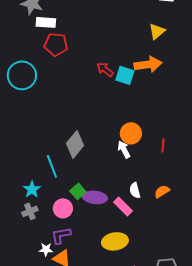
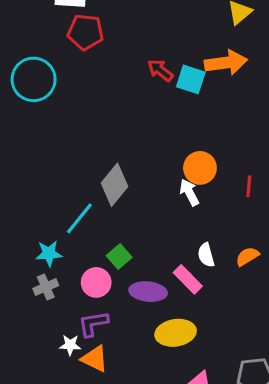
cyan line: (52, 166) -> (79, 218), turned 60
cyan star: (32, 189) -> (49, 253), turned 30
purple ellipse: (95, 197) -> (148, 292), moved

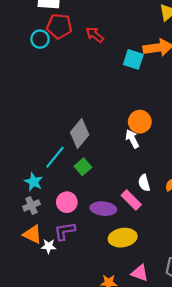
red arrow: (160, 70) -> (95, 35), moved
cyan circle: (34, 79) -> (40, 39), moved, size x0.6
cyan star: (49, 253) -> (34, 182), turned 30
green square: (119, 256) -> (83, 167), moved
orange triangle: (95, 359) -> (32, 234), moved

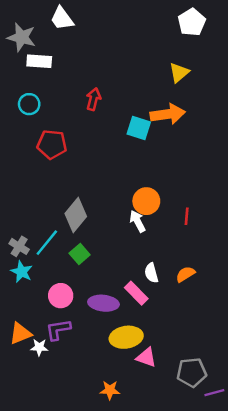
red pentagon: (59, 26) -> (52, 144), moved
red arrow: (95, 35) -> (93, 99), turned 66
gray cross: (31, 205) -> (19, 246), moved, turned -35
orange triangle: (32, 234) -> (20, 333), turned -48
pink triangle: (140, 273) -> (146, 357), moved

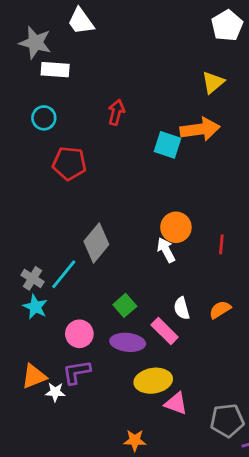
green square: (80, 254) -> (125, 305), moved

